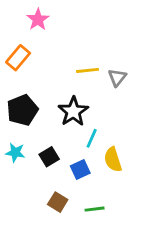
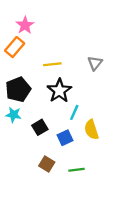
pink star: (38, 19) -> (25, 25), moved
yellow line: (87, 70) -> (52, 64), moved
cyan star: (15, 153) -> (13, 115), moved

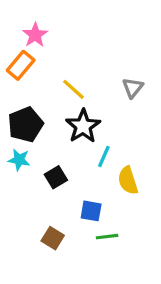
yellow line: (52, 64) -> (73, 89), turned 48
blue square: (65, 138) -> (91, 211), moved, turned 35
brown square: (47, 164) -> (53, 238), moved

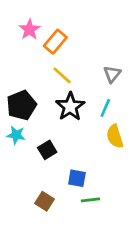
orange rectangle: (21, 65) -> (55, 42), moved
cyan line: (104, 157) -> (105, 108), moved
yellow semicircle: (128, 181) -> (115, 136), moved

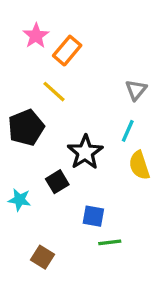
yellow line: (62, 75) -> (54, 92), moved
black star: (70, 107) -> (85, 152), moved
cyan star: (16, 135) -> (20, 200), moved
brown square: (44, 201) -> (43, 257), moved

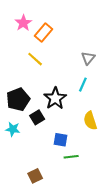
black pentagon: (26, 128) -> (18, 99), moved
yellow semicircle: (139, 165) -> (90, 121), moved
brown square: (43, 257) -> (35, 176), moved, turned 32

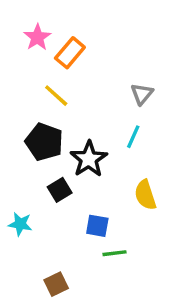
black pentagon: (18, 99) -> (44, 142), moved, turned -30
cyan star: (13, 129) -> (20, 224), moved

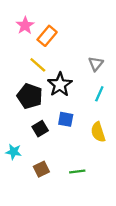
cyan line: (133, 137) -> (99, 94), moved
black star: (89, 159) -> (60, 85), moved
blue square: (97, 226) -> (66, 119), moved
brown square: (56, 284) -> (41, 169), moved

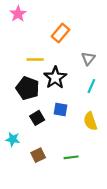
pink star: (25, 25) -> (18, 14), moved
orange rectangle: (47, 36) -> (61, 33), moved
yellow line: (38, 65) -> (35, 60), turned -42

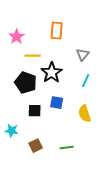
pink star: (18, 14) -> (17, 37), moved
orange rectangle: (61, 33) -> (57, 31), turned -36
black square: (37, 118) -> (35, 111), turned 32

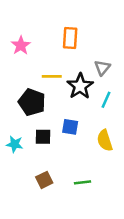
yellow line: (33, 56) -> (52, 76), moved
black star: (52, 73) -> (80, 86), moved
cyan star: (12, 131) -> (15, 144), moved

